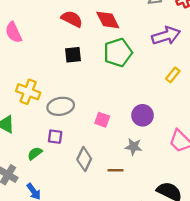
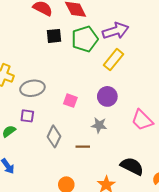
purple arrow: (166, 36) -> (116, 31), moved
black square: (73, 55) -> (54, 36), moved
yellow rectangle: (173, 75) -> (113, 60), moved, size x1.5

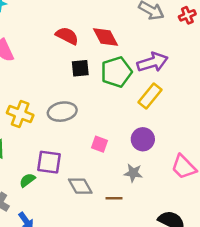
gray ellipse: (32, 88) -> (62, 112), moved
purple square: (27, 116) -> (49, 162), size x1.5
gray diamond: (54, 136) -> (80, 186), turned -55

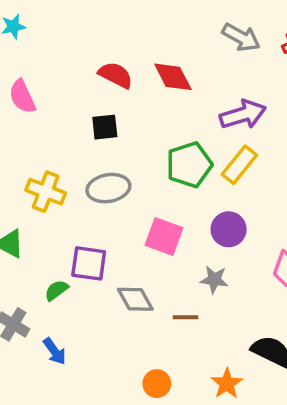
black square: (80, 68) -> (105, 127), moved
green pentagon: (116, 72) -> (189, 165), moved
pink square: (100, 144) -> (164, 236), size x1.5

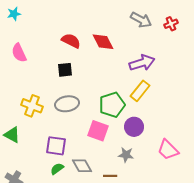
green pentagon: (189, 165) -> (112, 105), moved
green semicircle: (56, 290) -> (57, 169), moved

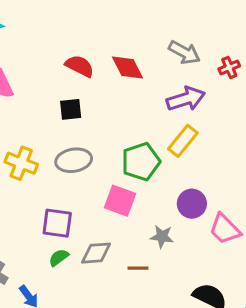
gray arrow: (141, 20) -> (184, 52), moved
red cross: (171, 24) -> (229, 67), moved
purple circle: (134, 127) -> (192, 204), moved
gray diamond: (82, 166) -> (96, 253), turned -65

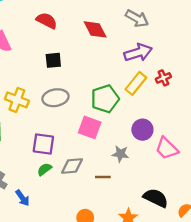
red semicircle: (80, 66) -> (47, 21), moved
red cross: (229, 67) -> (163, 78), moved

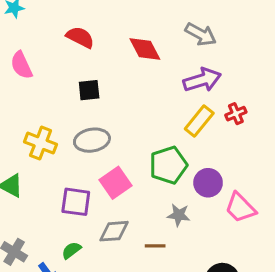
green pentagon: (105, 99) -> (168, 165), moved
pink square: (90, 127) -> (115, 183), moved, turned 35
green semicircle: (44, 169) -> (71, 250), moved

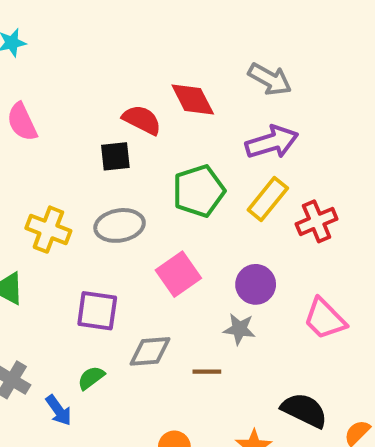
red semicircle: (80, 37) -> (142, 120), moved
red cross: (236, 114) -> (317, 221), moved, size x1.4
green pentagon: (168, 165) -> (199, 191), moved
pink square: (115, 183) -> (178, 274), moved
purple circle: (208, 183) -> (256, 284), moved

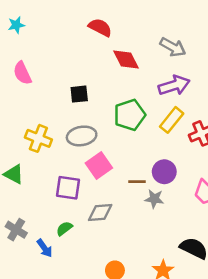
red semicircle: (142, 120) -> (100, 27), moved
pink square: (178, 274) -> (99, 166), moved
brown line: (207, 372) -> (137, 182), moved

